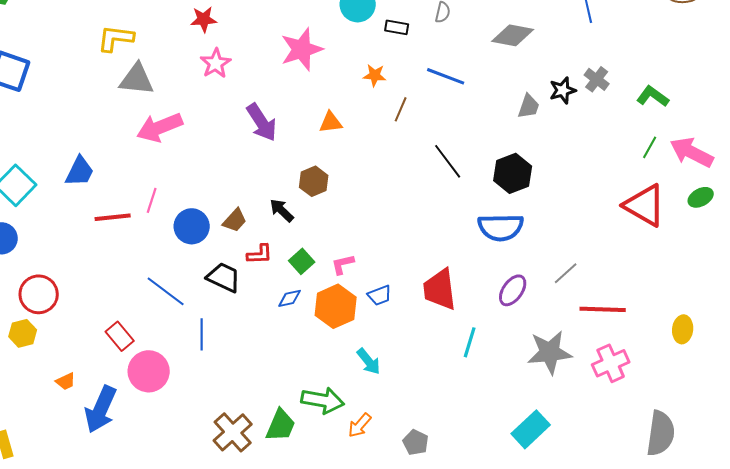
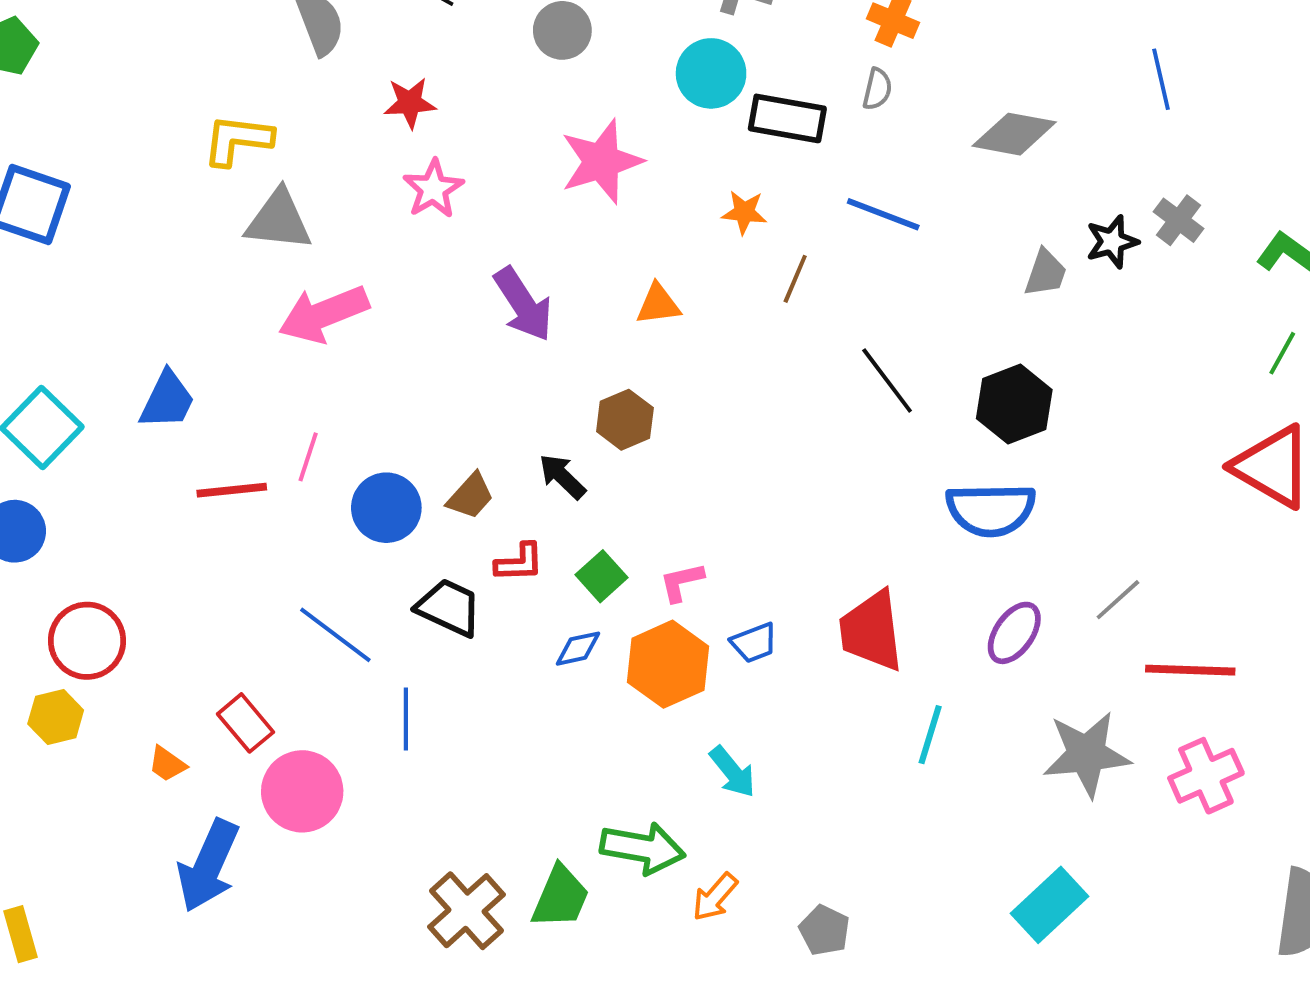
black rectangle: (397, 27) -> (787, 118), size x1.6
orange trapezoid: (66, 381) -> (167, 764), moved, turned 60

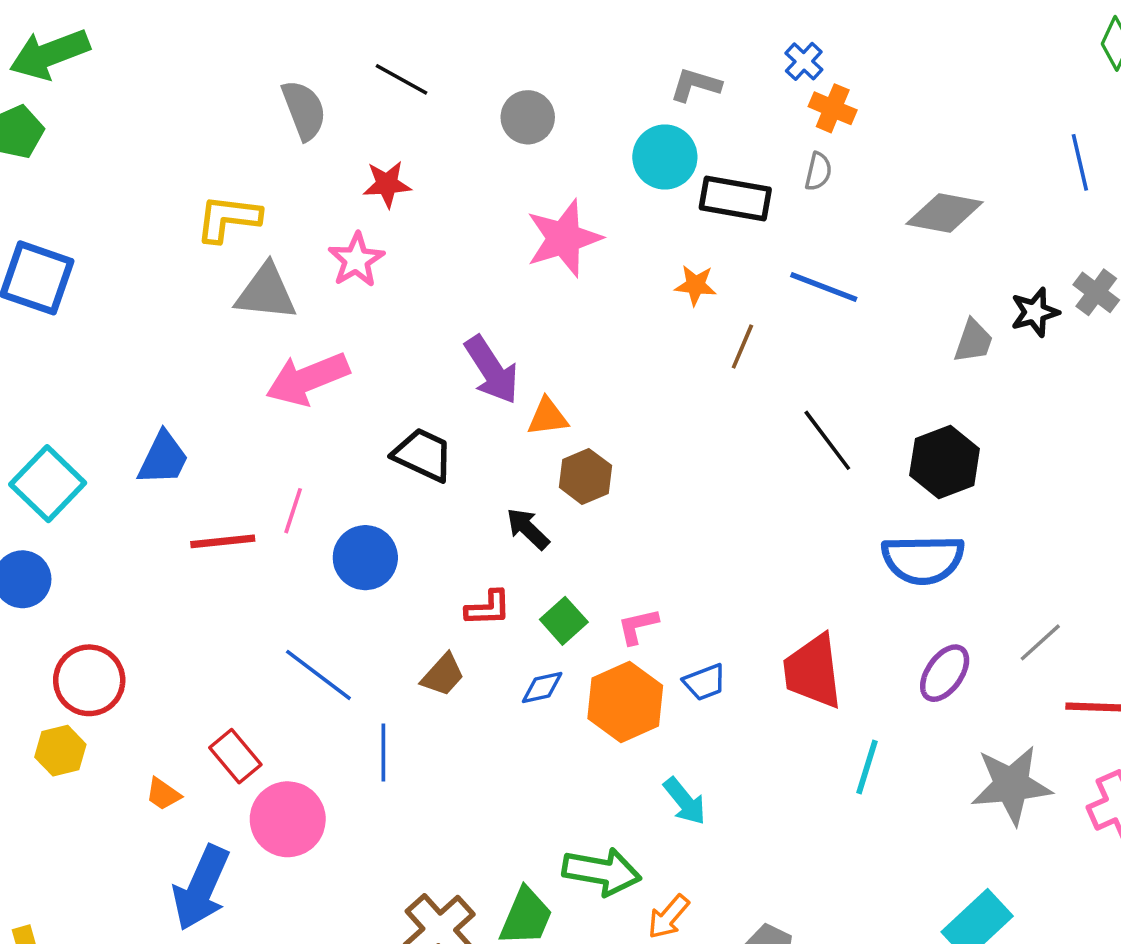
pink star: (433, 189) -> (356, 260), moved
orange triangle: (658, 304) -> (548, 417), moved
brown trapezoid: (470, 496) -> (443, 675), moved
black trapezoid: (449, 607) -> (423, 455), moved

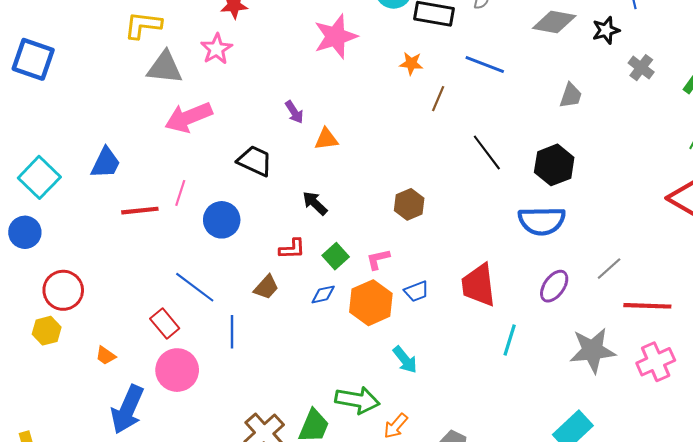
black star: (1035, 312) -> (606, 30), moved
purple arrow: (492, 370) -> (294, 112), size x0.6
brown hexagon: (585, 476) -> (409, 204), moved
red rectangle: (235, 756) -> (165, 323), moved

